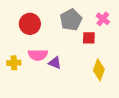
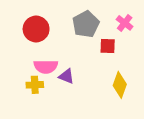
yellow cross: (14, 63) -> (35, 85), moved

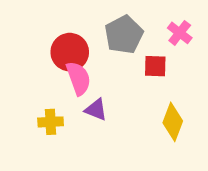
red circle: (36, 29) -> (70, 52), moved
pink semicircle: (46, 67) -> (78, 78), moved, turned -110

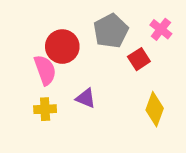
red square: (155, 66) -> (139, 59), turned -35
pink semicircle: (78, 78) -> (45, 70), moved

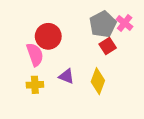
gray pentagon: (111, 31) -> (103, 24), moved
yellow diamond: (155, 109) -> (98, 81), moved

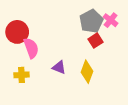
red circle: (48, 36) -> (17, 32), moved
yellow cross: (35, 85) -> (21, 75), moved

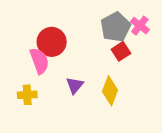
red circle: (17, 32) -> (52, 42), moved
purple triangle: (59, 67) -> (75, 85), turned 48

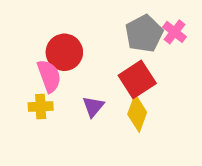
red square: (121, 51) -> (137, 79), moved, size x1.5
yellow cross: (27, 95) -> (41, 106), moved

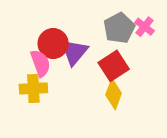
yellow cross: (41, 106) -> (33, 88), size x1.4
purple triangle: (93, 106) -> (74, 52), moved, size x1.5

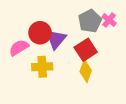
pink semicircle: (40, 63) -> (19, 48), moved, turned -102
yellow cross: (33, 88) -> (42, 67), moved

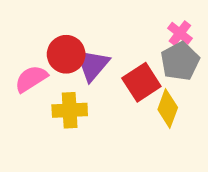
gray pentagon: (90, 21) -> (180, 61), moved
yellow diamond: (86, 71) -> (168, 109), moved

